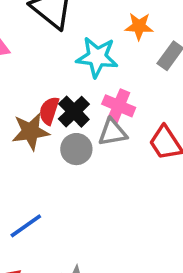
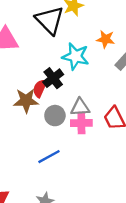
pink cross: (119, 106) -> (81, 123), moved, turned -30
black cross: (74, 112) -> (53, 78), moved
blue line: (26, 226) -> (49, 157), moved

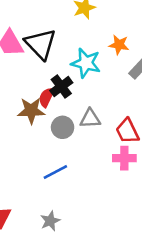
black triangle: (50, 20) -> (41, 44), moved
pink cross: (81, 123) -> (124, 158), moved

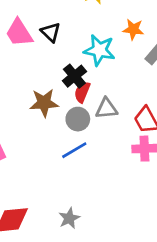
black triangle: (41, 44) -> (51, 32), size x0.6
red semicircle: (46, 97) -> (82, 92), moved
blue line: (55, 172) -> (74, 150), moved

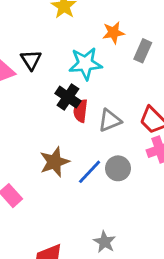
black triangle: (51, 32) -> (31, 60), turned 30
brown star: (44, 103) -> (54, 162), moved
gray circle: (78, 119) -> (118, 168), moved

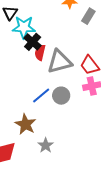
cyan star: (85, 64) -> (24, 27), moved
gray triangle: (110, 120) -> (60, 62), size x1.5
brown star: (54, 162) -> (26, 124), moved, turned -30

